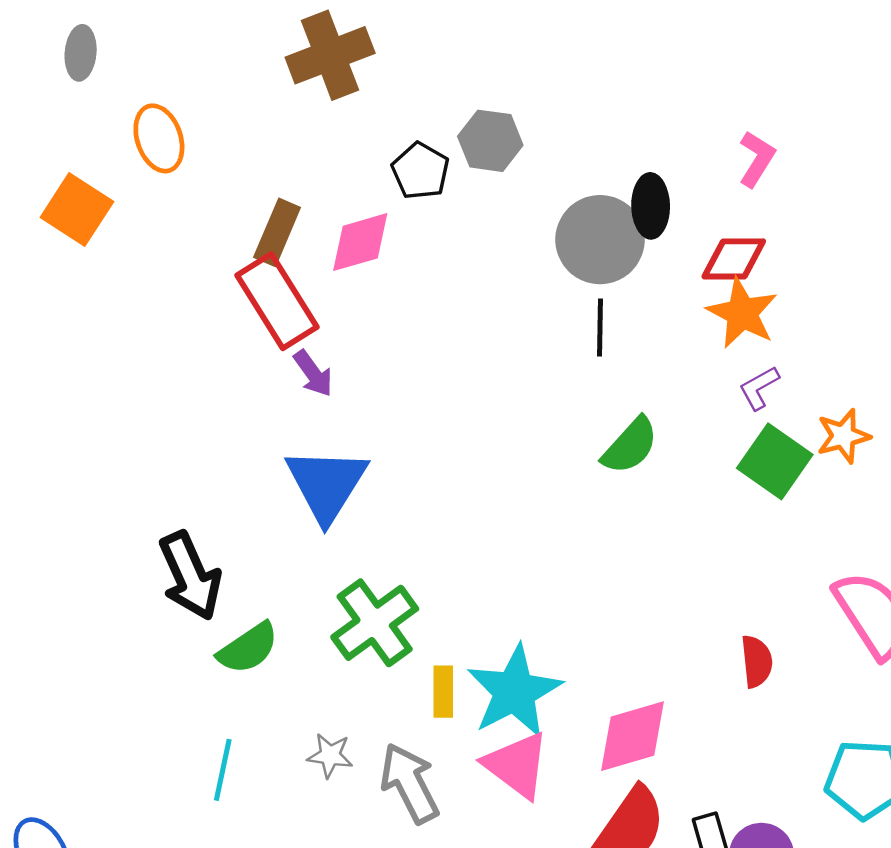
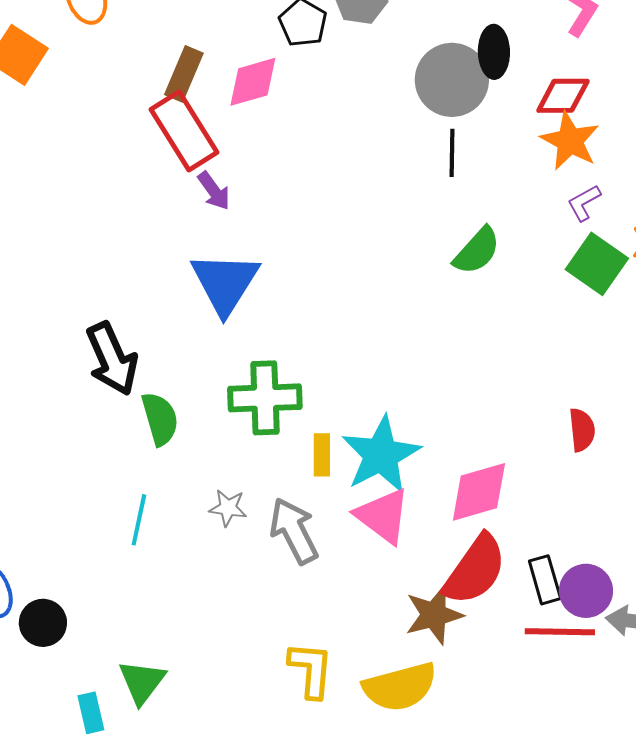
green cross: (375, 623) -> (265, 398), turned 34
green semicircle: (248, 648) -> (160, 419), turned -72

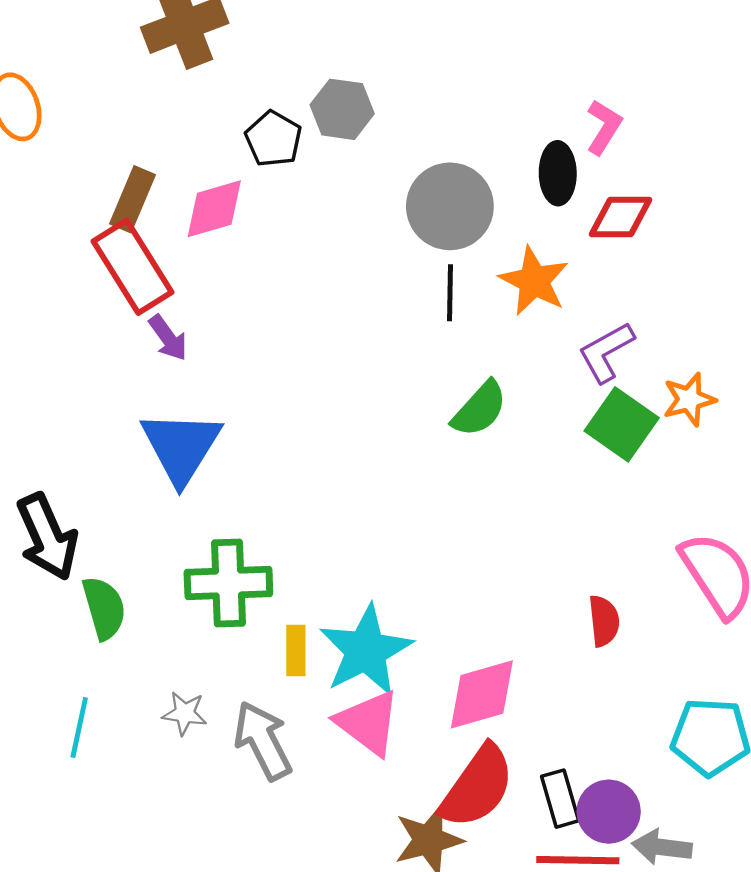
black ellipse: (494, 52) -> (558, 173), moved
red diamond: (563, 96) -> (620, 217), moved
orange star: (570, 141) -> (534, 281), moved
purple L-shape: (584, 203) -> (606, 352), size x1.4

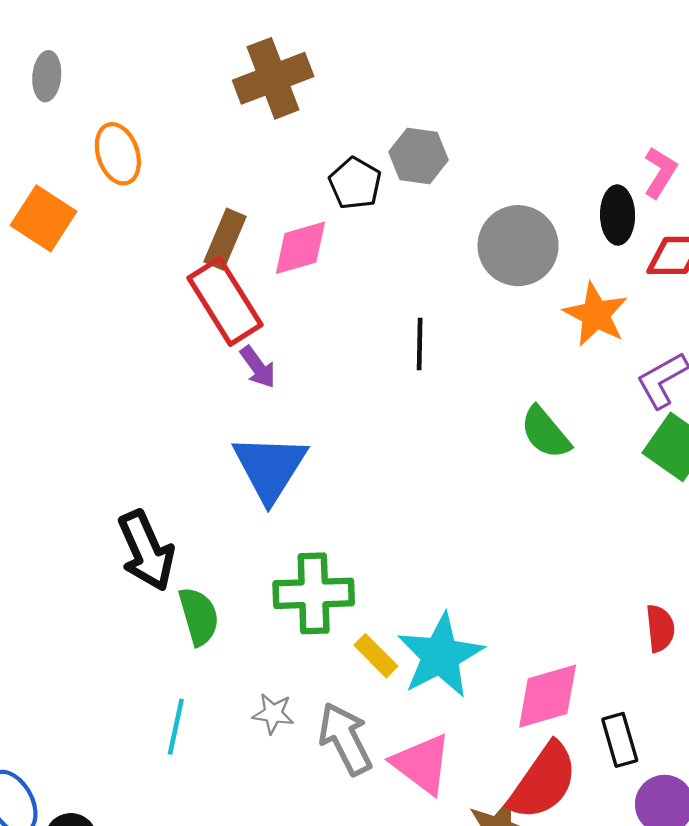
black line: (450, 293) -> (420, 344), moved
green semicircle: (480, 409) -> (545, 433), turned 98
yellow rectangle: (296, 651) -> (376, 656), turned -45
pink triangle: (368, 723) -> (422, 764), moved
black rectangle: (560, 799) -> (620, 740), moved

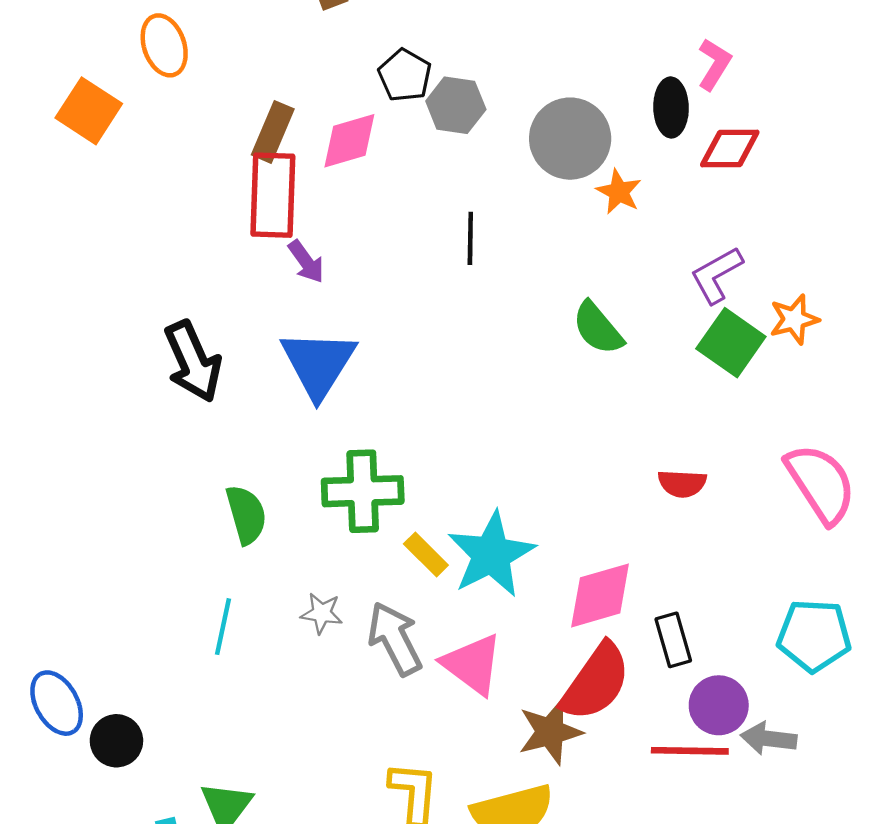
gray hexagon: (419, 156) -> (456, 105), moved
red rectangle: (225, 301) -> (273, 195), turned 34
orange star: (596, 315) -> (619, 192), moved, size x0.7
black arrow: (146, 551) -> (193, 361), moved
red semicircle: (660, 628) -> (682, 483), moved, turned 99

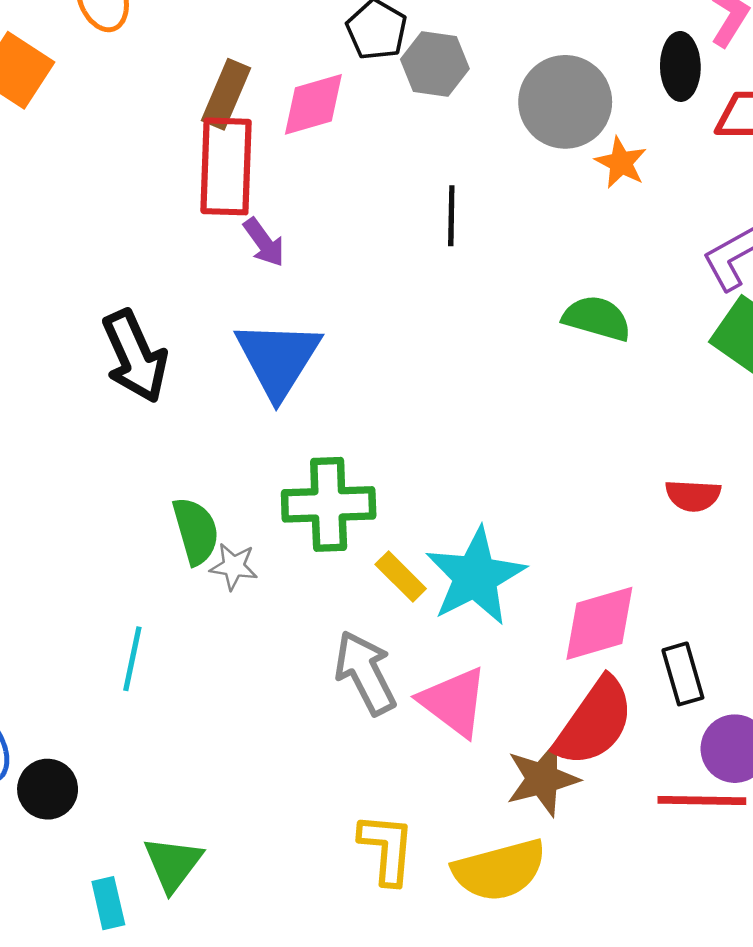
green semicircle: (598, 328) -> (597, 318), turned 146
gray star: (322, 613) -> (234, 566), moved
cyan line: (223, 627) -> (132, 659), moved

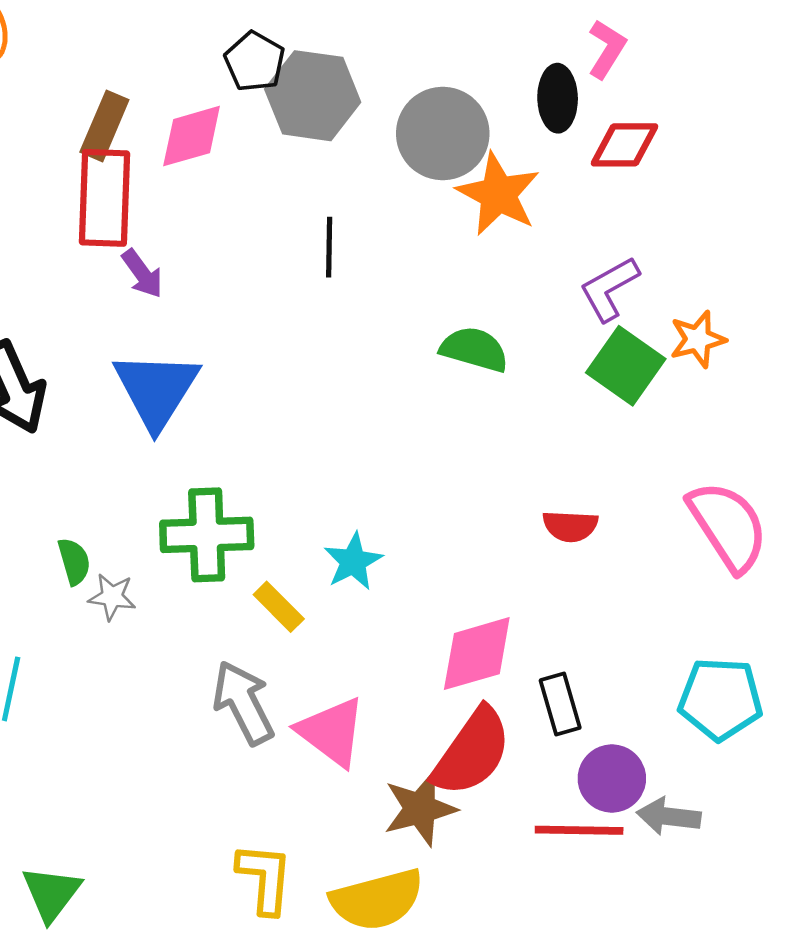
gray hexagon: (435, 64) -> (313, 96), size x1.4
orange star: (621, 163) -> (498, 194), size x1.6
green semicircle: (196, 531) -> (74, 561), size x0.7
cyan star: (475, 577) -> (353, 561), moved, size x0.6

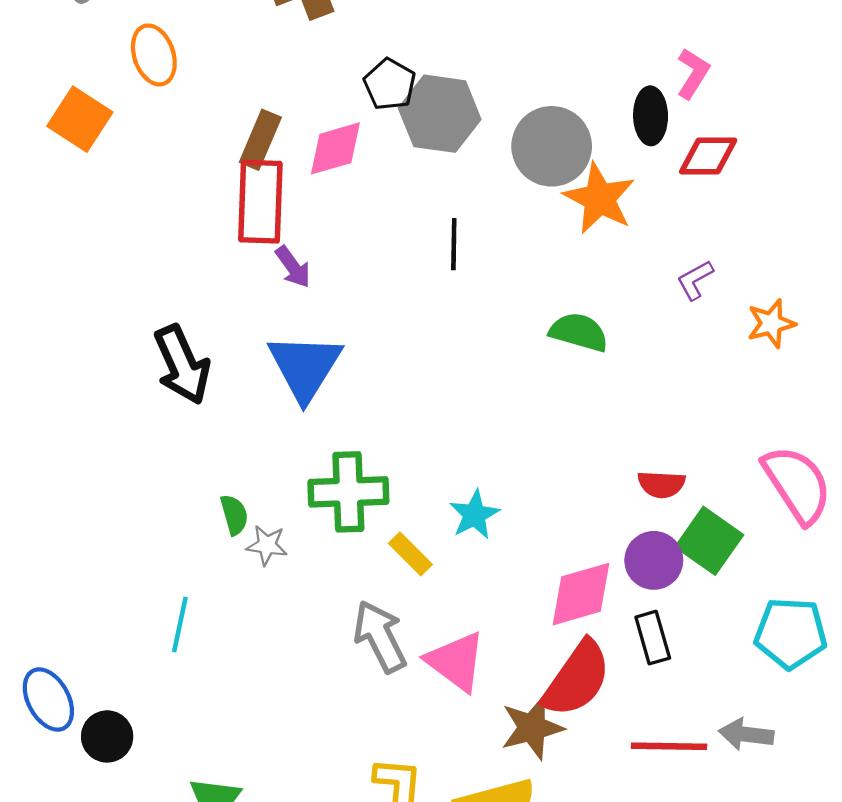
purple L-shape: (609, 289) -> (695, 280), size x0.7
green square: (626, 366) -> (709, 541), moved
purple circle: (612, 778) -> (654, 560), moved

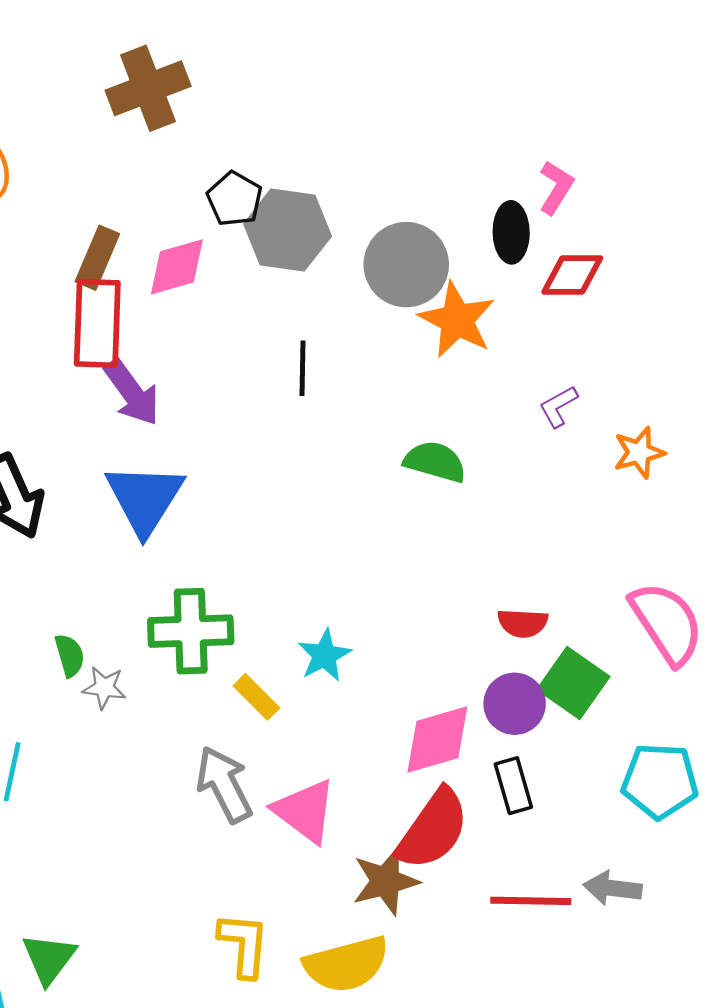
purple arrow: (293, 267) -> (132, 393), size x1.5

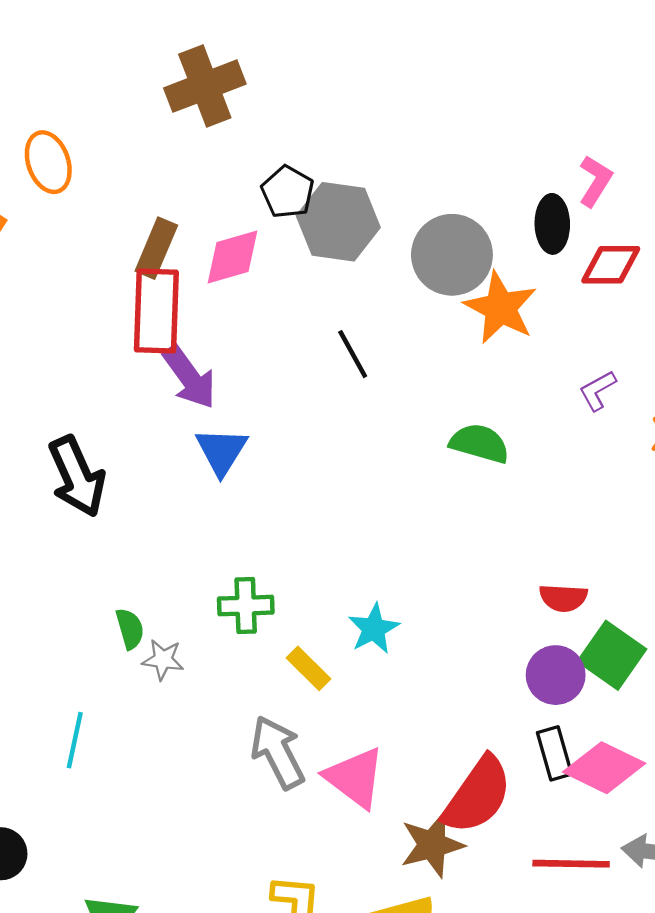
black line: (303, 368) -> (353, 354), turned -30
blue triangle: (145, 499) -> (221, 451), moved, size x0.7
green cross: (191, 631) -> (246, 606), size x0.7
pink diamond: (437, 739) -> (604, 768), moved, turned 42

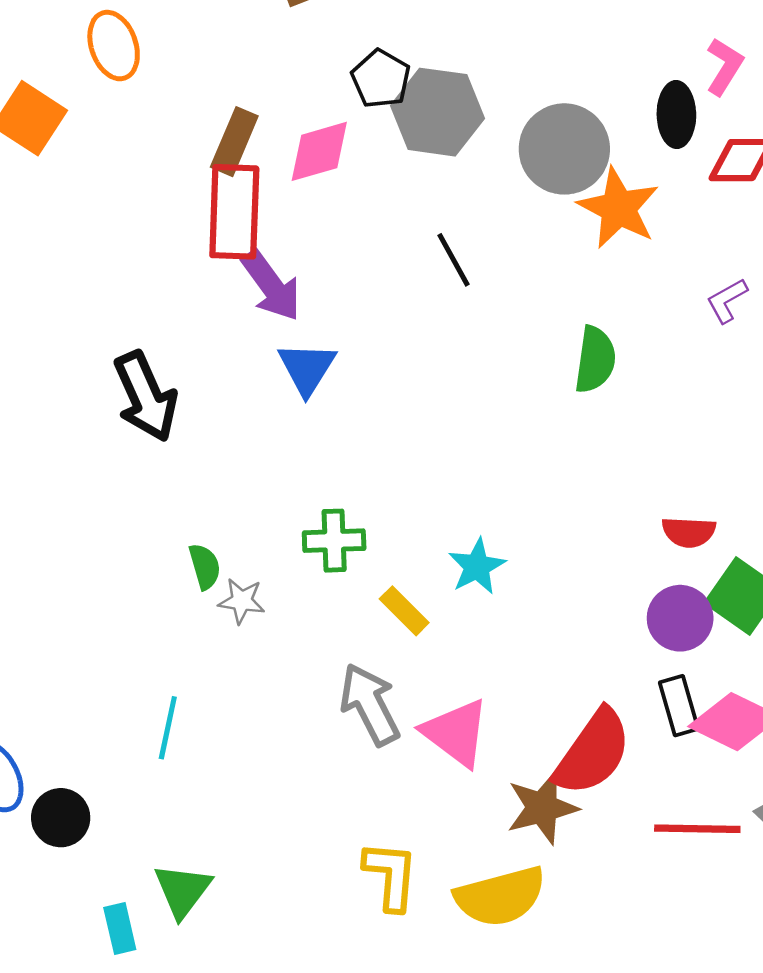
green semicircle: (480, 443) -> (595, 360), turned 82
cyan line: (75, 740) -> (168, 728), moved

